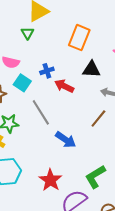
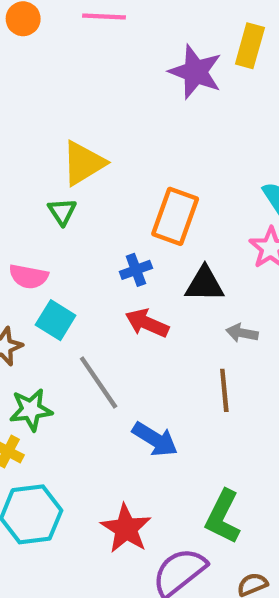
blue cross: (47, 71) -> (136, 270), moved
brown line: (98, 119) -> (224, 390), turned -42
green L-shape: (95, 177) -> (223, 517), turned -30

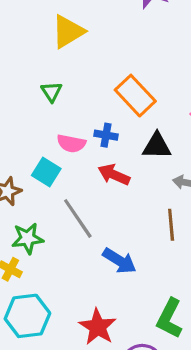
yellow triangle: (83, 163) -> (68, 32), moved
orange rectangle: (175, 216) -> (135, 96), turned -63
blue cross: (136, 270) -> (106, 135), turned 30
pink semicircle: (29, 277) -> (71, 143), moved

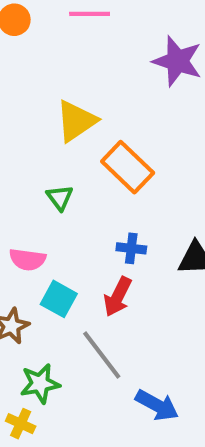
orange rectangle: (135, 96) -> (128, 167), moved
pink semicircle: (71, 143) -> (27, 259), moved
red arrow: (114, 175) -> (118, 297), moved, turned -84

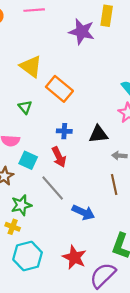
yellow triangle: (76, 121) -> (31, 67), turned -45
red arrow: (118, 297) -> (59, 157), turned -48

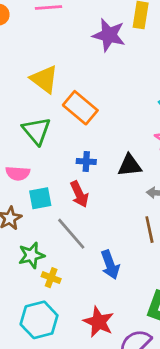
green triangle: (25, 107) -> (37, 131), size x1.6
cyan square: (28, 160) -> (40, 198), turned -36
blue arrow: (83, 212) -> (110, 265), turned 45
yellow cross: (13, 227) -> (51, 278), moved

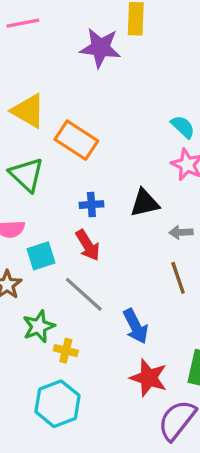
red star: (99, 322) -> (149, 378), moved

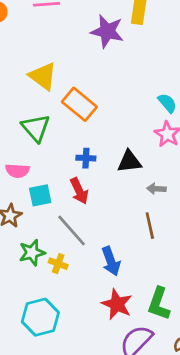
yellow cross: (66, 351) -> (58, 264), moved

